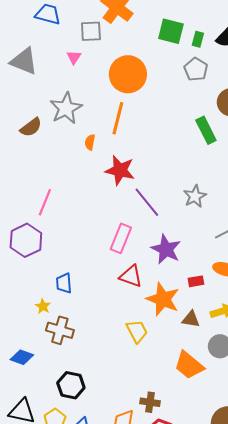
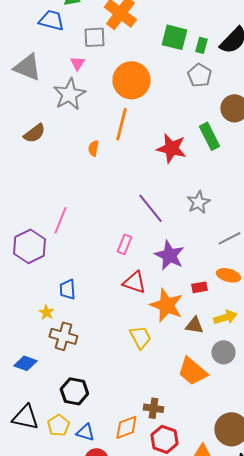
gray star: (66, 108) -> (69, 94), moved
red star: (120, 170) -> (171, 148), moved
pink line: (45, 202) -> (60, 220), moved
pink rectangle: (121, 238) -> (124, 244), size x0.7

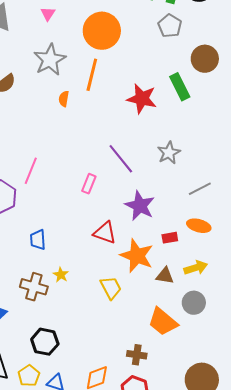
gray star: (69, 94) -> (50, 60), moved
pink rectangle: (124, 244) -> (89, 184), moved
yellow star: (46, 312) -> (61, 275), moved
brown cross: (153, 408) -> (137, 355), moved

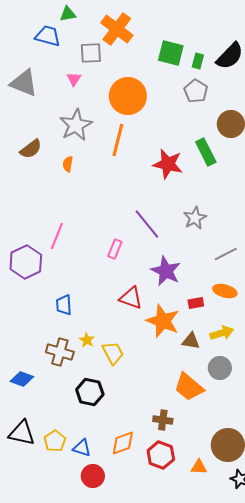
orange semicircle: (64, 99) -> (68, 164), moved
yellow trapezoid: (111, 288) -> (113, 353), moved
black hexagon: (45, 342) -> (90, 392), moved

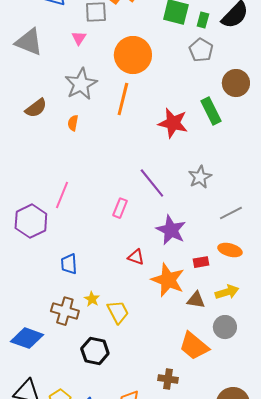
red triangle: (131, 298) -> (136, 257), size x0.7
blue diamond: (22, 379) -> (27, 338), size x1.4

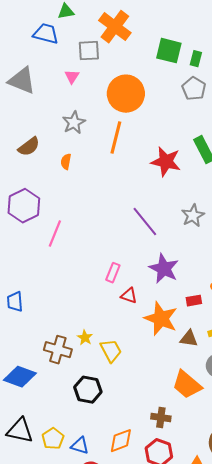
gray star: (81, 84) -> (74, 123), size x0.7
pink rectangle: (120, 208) -> (113, 273), moved
purple hexagon: (31, 221) -> (24, 206), moved
blue trapezoid: (69, 264) -> (15, 302), moved

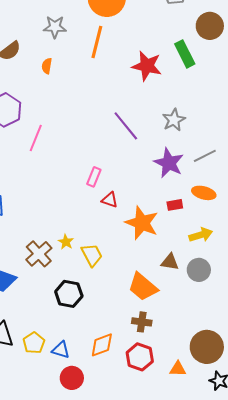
gray star: (74, 123) -> (55, 27), turned 30
purple star: (164, 269) -> (169, 163), moved
brown triangle: (189, 339) -> (170, 262), moved
brown cross: (58, 350) -> (39, 254), turned 32
orange trapezoid: (187, 385) -> (143, 287), moved

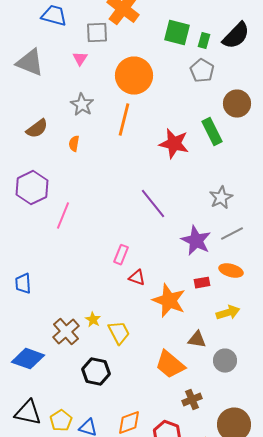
gray star: (55, 27) -> (82, 105), turned 30
gray star: (174, 120) -> (221, 198), moved
gray circle: (199, 270) -> (225, 361), moved
brown cross: (142, 322) -> (192, 400), moved, turned -30

